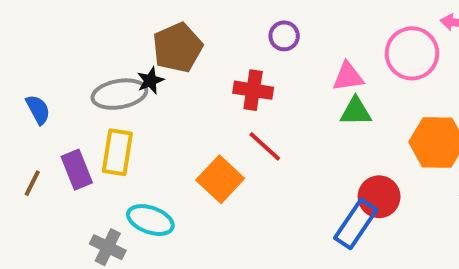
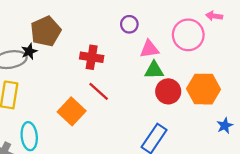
purple circle: (284, 36) -> (129, 24), moved
red circle: (379, 197) -> (168, 91), moved
cyan ellipse: (150, 220) -> (29, 136), turned 64

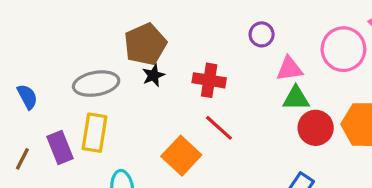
black star: (29, 51) -> (153, 75), moved

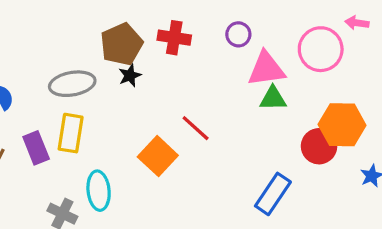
pink triangle: (289, 69) -> (266, 69), size x1.4
red cross: (209, 80) -> (174, 38), moved
red circle: (316, 128) -> (319, 146), moved

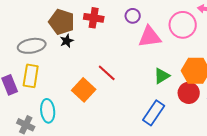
brown pentagon: (122, 44) -> (62, 22), turned -30
green triangle: (273, 99) -> (162, 76), moved, turned -30
red circle: (319, 146) -> (189, 93), moved

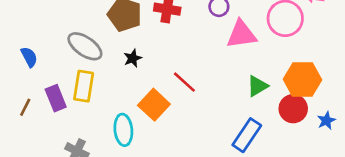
black star: (67, 41) -> (133, 58), moved
gray ellipse: (32, 46) -> (85, 46), turned 44
cyan ellipse: (48, 111) -> (123, 130), moved

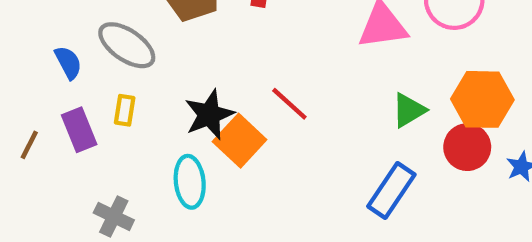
blue semicircle: (29, 57) -> (68, 63), moved
black star: (133, 58) -> (209, 115), moved, size x1.6
yellow rectangle: (84, 86) -> (125, 110), size x0.6

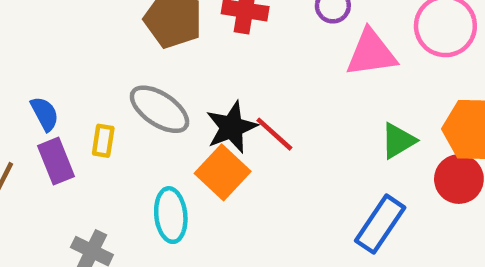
gray ellipse: (127, 45) -> (160, 109), moved
blue semicircle: (68, 63) -> (45, 114), moved
black star: (209, 115) -> (232, 127), moved

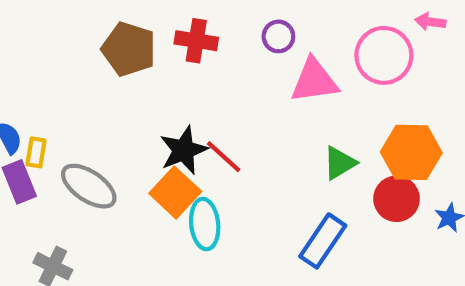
gray ellipse: (160, 109) -> (89, 186), moved
yellow rectangle: (103, 141) -> (36, 152), moved
cyan ellipse: (171, 215) -> (205, 224), moved

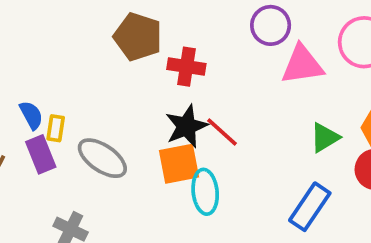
purple circle: (278, 36) -> (271, 25), size x1.4
red cross: (196, 41) -> (186, 67), moved
orange square: (175, 192) -> (179, 164), turned 36

